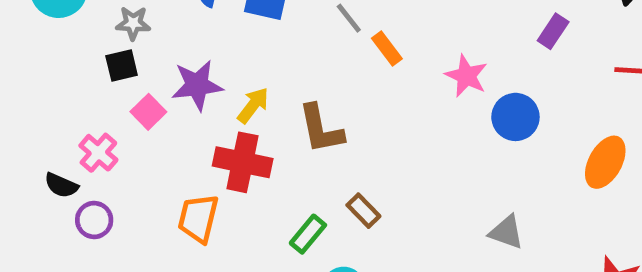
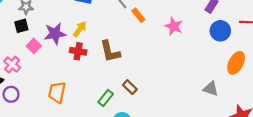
yellow arrow: (253, 105) -> (80, 29), moved
blue circle: (515, 117) -> (220, 31), moved
red cross: (243, 162) -> (78, 51), moved, size x0.7
gray triangle: (506, 232) -> (211, 89), moved

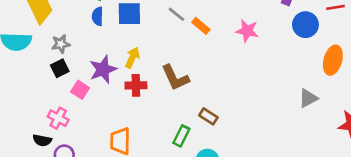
gray triangle: (211, 89) -> (308, 98), turned -35

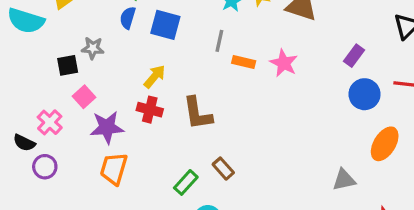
gray line: (177, 14) -> (219, 41), turned 48
orange rectangle: (201, 26) -> (244, 62), turned -42
pink star: (247, 31) -> (284, 63), moved
gray star: (61, 44) -> (93, 48), moved
purple star: (103, 69) -> (107, 127), moved

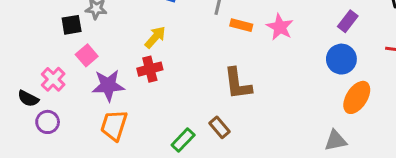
blue circle: (365, 94) -> (341, 59), moved
red cross: (150, 110) -> (150, 69), turned -30
brown L-shape: (198, 113) -> (238, 84), moved
orange ellipse: (385, 144) -> (357, 97), moved

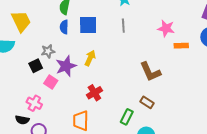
orange rectangle: (241, 25) -> (181, 46), moved
red cross: (150, 69) -> (94, 93), moved
purple star: (108, 85) -> (66, 66), moved

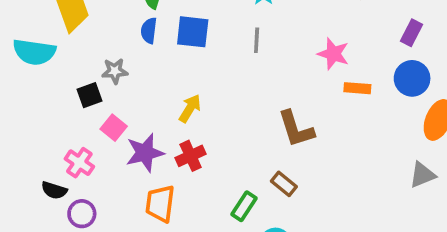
yellow arrow: (90, 58) -> (190, 108), moved
purple star: (66, 66) -> (145, 153), moved

